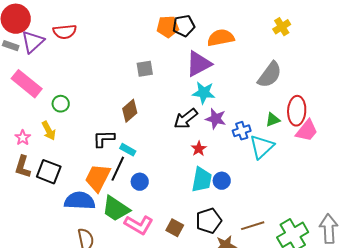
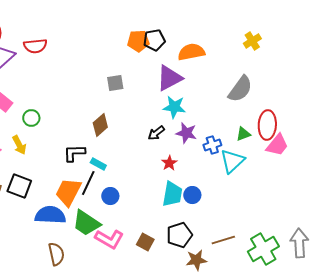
black arrow: (186, 119) -> (156, 133), size x0.7

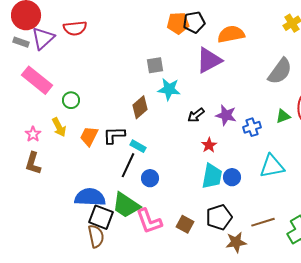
cyan star: (174, 107) -> (169, 89), moved
cyan triangle: (232, 161) -> (272, 166), moved, turned 32
black square: (19, 186) -> (101, 217), moved
orange trapezoid: (68, 192) -> (89, 136), moved, size x0.7
pink L-shape: (109, 239) -> (149, 221), turned 40

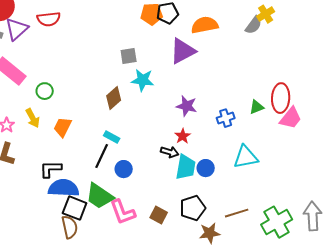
gray semicircle: (280, 71) -> (254, 25), moved, size x0.7
black arrow: (196, 115) -> (170, 152), moved, turned -126
purple star: (226, 115) -> (187, 106), moved
black L-shape: (114, 135) -> (51, 169), moved

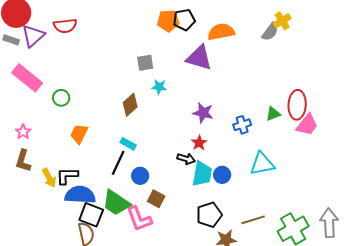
purple triangle: (183, 51) -> (199, 58), turned 44
cyan star: (143, 80) -> (159, 87), size x0.7
yellow arrow: (33, 118) -> (49, 178), moved
brown square: (159, 215) -> (156, 199), moved

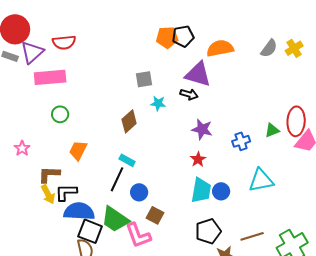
yellow cross: (282, 21) -> (294, 48), moved
pink rectangle: (27, 78) -> (50, 77), moved, turned -44
black arrow: (186, 159) -> (189, 94), moved
brown L-shape: (23, 161) -> (49, 174), moved, turned 75

